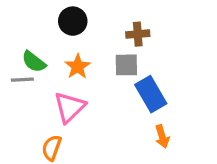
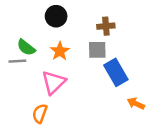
orange arrow: (162, 136) -> (136, 104), moved, turned 133

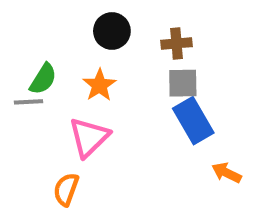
black circle: (56, 16) -> (112, 31), moved
green semicircle: (26, 47) -> (43, 79), turned -96
gray square: (97, 50) -> (183, 83), moved

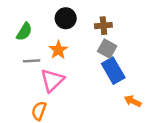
green semicircle: (43, 79) -> (24, 32), moved
gray square: (183, 83) -> (107, 49), turned 30
gray line: (29, 102) -> (32, 61), moved

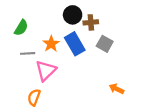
black circle: (66, 18) -> (73, 15), moved
gray square: (107, 49) -> (105, 44), moved
blue rectangle: (113, 71) -> (75, 44), moved

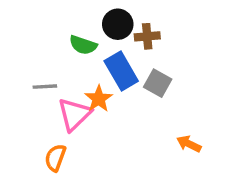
green semicircle: (21, 28) -> (83, 45), moved, turned 77
orange star: (51, 44) -> (99, 99), moved
gray square: (105, 44) -> (158, 83), moved

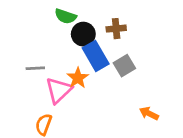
black circle: (118, 24) -> (83, 34), moved
green semicircle: (83, 45) -> (65, 16), moved
gray square: (158, 83) -> (124, 66), turned 30

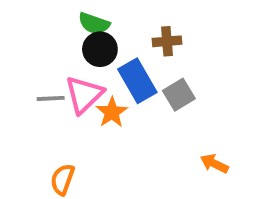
black circle: (83, 34) -> (100, 49), moved
pink triangle: (59, 90) -> (84, 95), moved

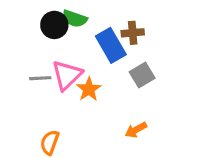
black circle: (100, 49) -> (54, 25), moved
blue rectangle: (137, 81) -> (111, 45), moved
orange arrow: (214, 164) -> (136, 130), moved, turned -55

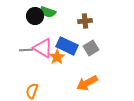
blue rectangle: (111, 45) -> (67, 46), moved, turned -35
pink triangle: (67, 75) -> (43, 48), turned -45
orange arrow: (136, 130) -> (87, 83), size x1.5

